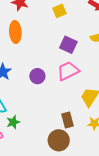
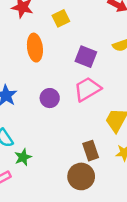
yellow square: (59, 11) -> (61, 18), moved
orange ellipse: (15, 32) -> (35, 48), moved

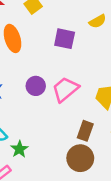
pink trapezoid: (87, 89) -> (65, 89), moved
brown rectangle: (91, 151) -> (85, 131), turned 48

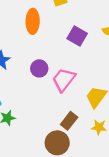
pink trapezoid: (65, 89) -> (64, 80), turned -30

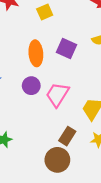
orange ellipse: (33, 21) -> (36, 53), moved

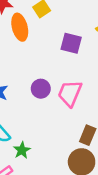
orange ellipse: (36, 53) -> (20, 27), moved

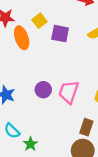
purple square: (71, 43) -> (60, 34), moved

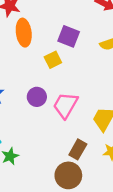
yellow square: (39, 21) -> (53, 60), moved

